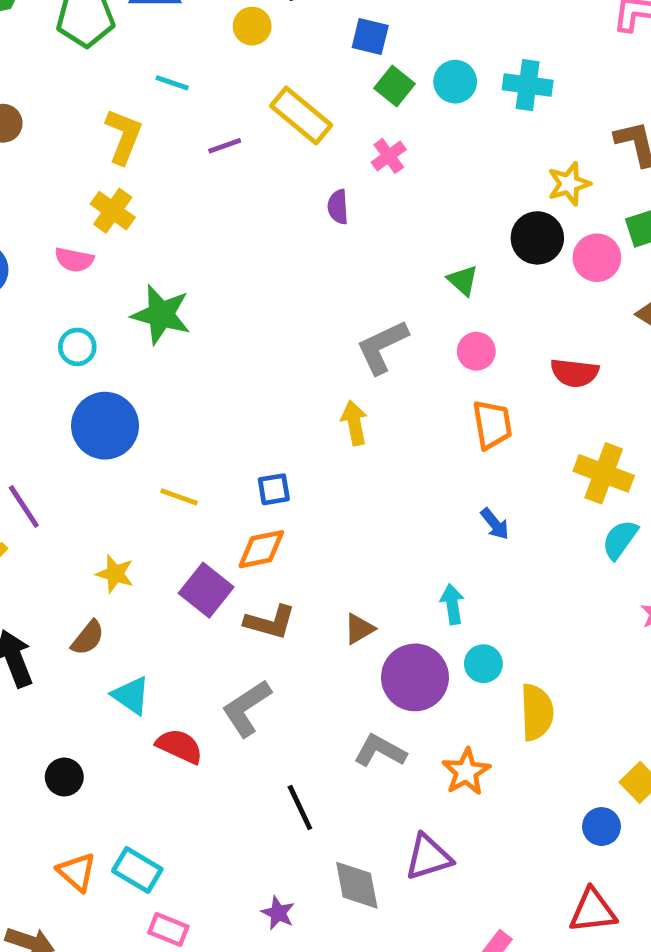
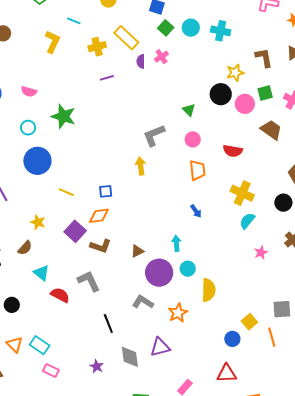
purple line: (225, 146) -> (107, 78), moved
purple semicircle: (338, 207) -> (141, 61), moved
yellow cross: (113, 211) -> (97, 47), moved, turned 36
gray L-shape: (247, 708) -> (89, 281), turned 95

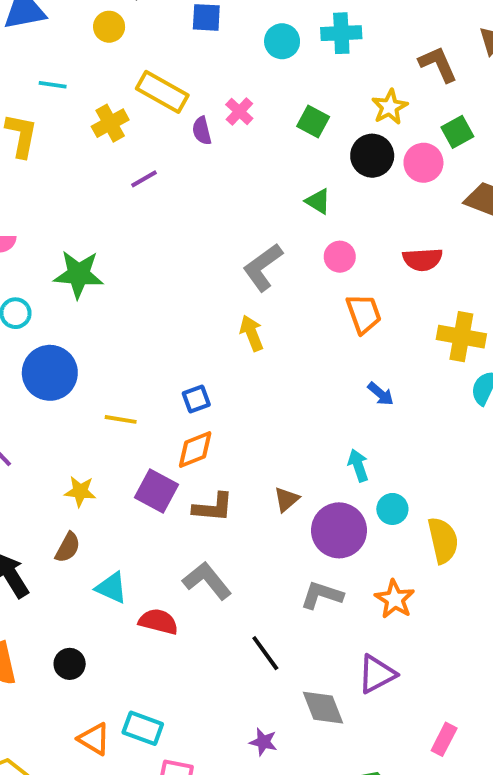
green square: (166, 28) -> (313, 121), moved

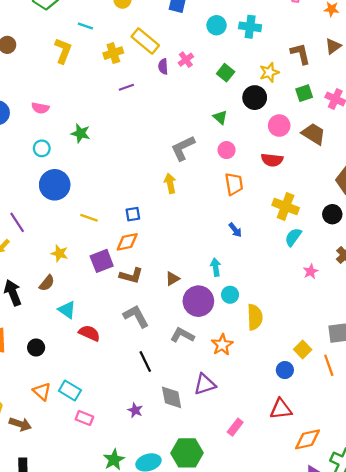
pink circle: (423, 163) -> (279, 126), moved
green star: (79, 274) -> (81, 133), size x0.7
purple square: (157, 491) -> (102, 261), turned 30
gray L-shape: (207, 581) -> (136, 316), moved

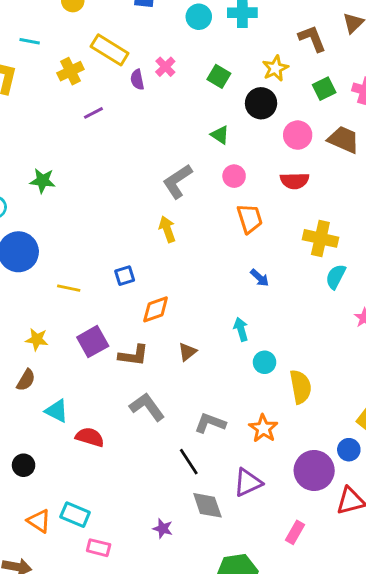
orange diamond: (127, 242) -> (156, 309), moved
purple circle: (198, 301) -> (314, 470), moved
black line: (145, 361) -> (189, 462), moved

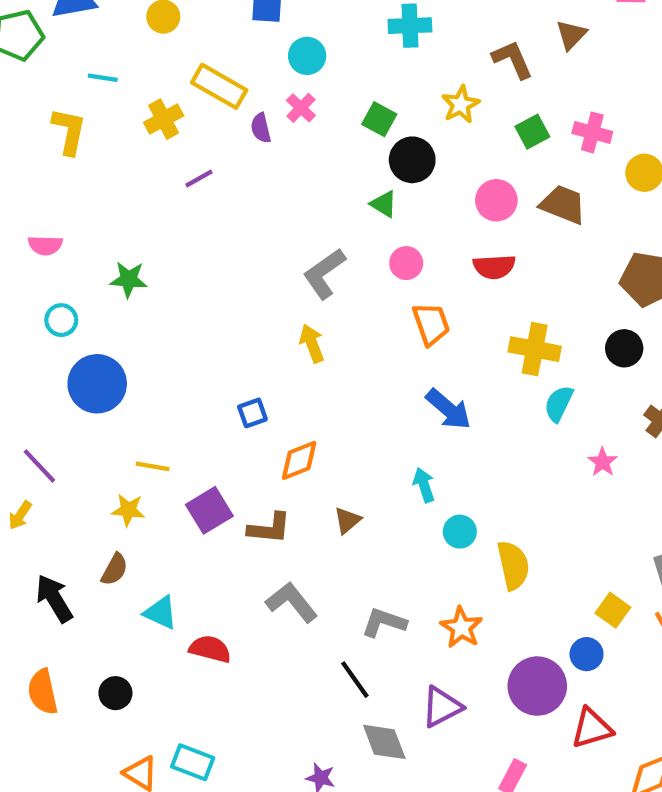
cyan circle: (199, 17) -> (307, 56), moved
black circle: (261, 103) -> (412, 160), moved
blue arrow: (260, 278) -> (448, 409), size x1.6
yellow line: (69, 288) -> (153, 466), moved

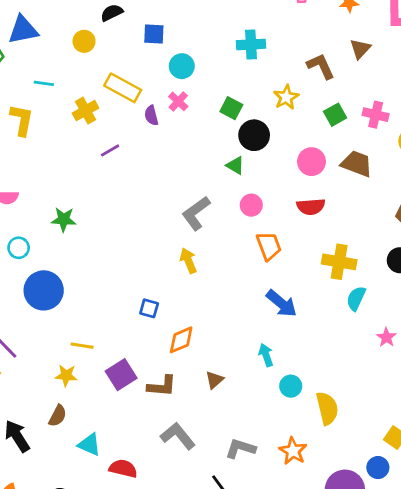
blue square: (252, 413) -> (149, 308), turned 36

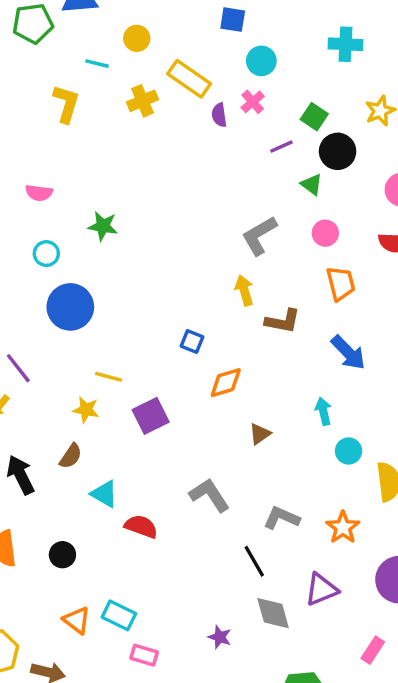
yellow circle: (84, 41) -> (137, 38), moved
purple line: (110, 150) -> (281, 147), moved
brown L-shape: (162, 386) -> (283, 321), moved

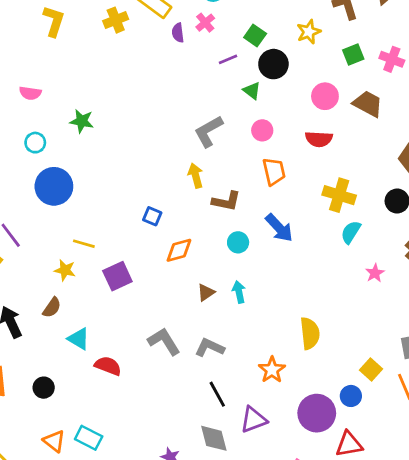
cyan arrow: (323, 411) -> (239, 292), moved
cyan circle: (349, 451) -> (238, 242), moved
gray L-shape: (281, 518) -> (210, 348), moved
black line: (254, 561) -> (217, 394), moved

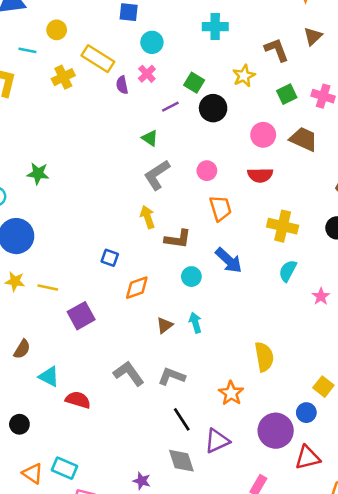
green triangle: (252, 91) -> (150, 138), moved
cyan semicircle: (351, 232) -> (288, 271), moved
yellow star: (65, 270) -> (15, 281), moved

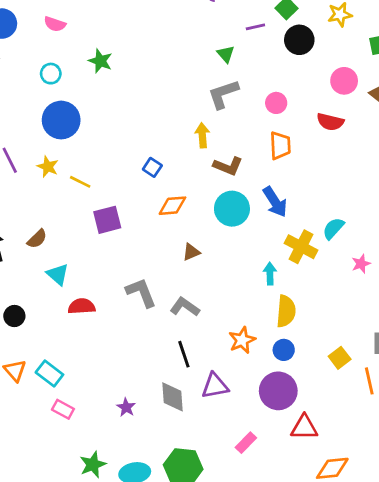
yellow cross: (283, 226) -> (301, 247), moved
cyan circle: (191, 277) -> (232, 209), size x1.6
cyan arrow: (195, 323) -> (270, 274), moved
red semicircle: (78, 400) -> (82, 306), turned -35
blue circle: (306, 413) -> (284, 350), moved

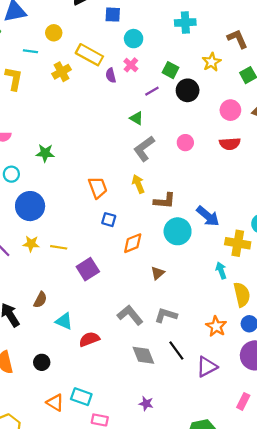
orange trapezoid: (280, 146) -> (98, 188), moved
gray diamond: (173, 397) -> (143, 355), moved

